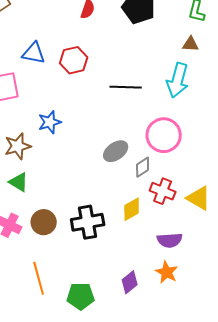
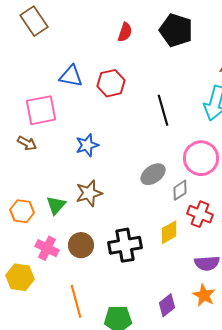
black line: (126, 87) -> (163, 110), turned 72
brown star: (18, 146) -> (89, 193), moved
green triangle: (19, 182) -> (56, 205), turned 40

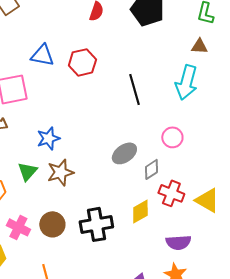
blue star: (87, 145) -> (48, 138), moved
pink circle: (201, 158) -> (172, 137), size x0.6
green triangle: (56, 205) -> (27, 171), moved

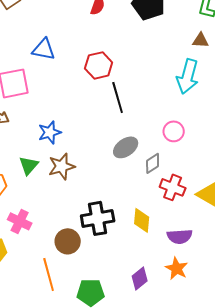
red hexagon: (82, 62) -> (99, 65), moved
black line: (134, 89) -> (118, 97), moved
yellow diamond: (140, 211) -> (142, 220), moved, turned -55
brown circle: (52, 224) -> (68, 241), moved

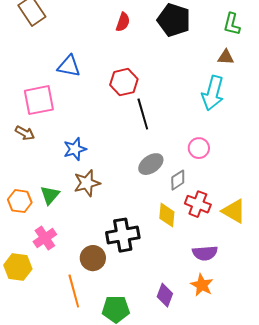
green triangle: (29, 165) -> (50, 195), moved
yellow diamond: (142, 220) -> (167, 215), moved
pink cross: (20, 221) -> (45, 238), turned 30
purple diamond: (140, 278) -> (165, 295), turned -30

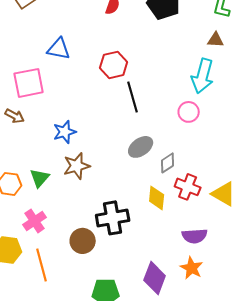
pink circle: (199, 148) -> (189, 112), moved
orange line: (74, 291) -> (42, 265), moved
purple diamond: (165, 295) -> (155, 278), size x1.4

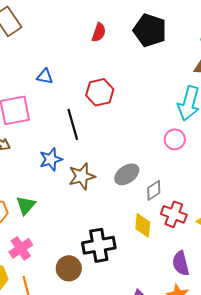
blue triangle: (59, 49) -> (45, 76), size x0.7
black line: (133, 97) -> (73, 124), moved
brown star: (77, 166) -> (82, 176), moved
purple semicircle: (195, 236) -> (181, 263), turned 80

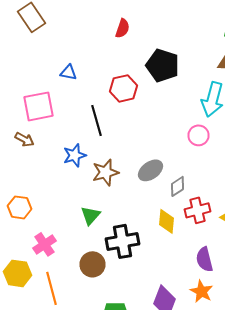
black pentagon: (150, 30) -> (162, 65), moved
green triangle: (26, 205) -> (90, 215), moved
red cross: (174, 214) -> (198, 210), turned -35

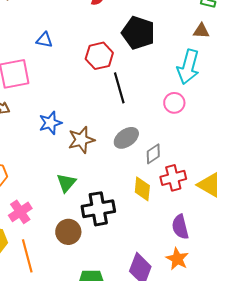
black line: (96, 120) -> (119, 88), moved

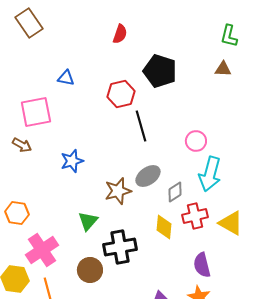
cyan arrow: (188, 67) -> (210, 174), moved
brown star: (81, 140) -> (118, 191), moved
pink cross: (20, 212) -> (42, 250), size x1.4

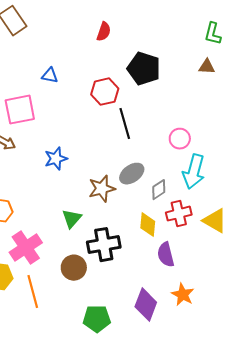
purple semicircle: (202, 265) -> (166, 255), moved

